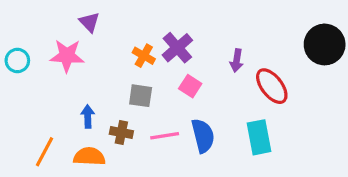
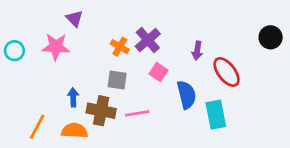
black circle: (325, 44) -> (271, 37), size x0.7
brown cross: (121, 133) -> (101, 111), size x1.5
blue semicircle: (203, 136) -> (187, 95), moved

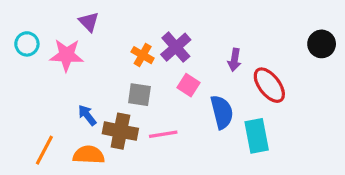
cyan circle: (14, 51) -> (27, 44), moved
blue arrow: (73, 97) -> (87, 115), turned -36

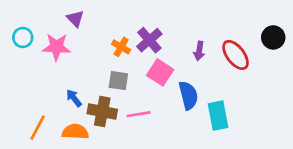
pink square: (189, 85) -> (160, 72), size x1.4
red ellipse: (269, 85) -> (236, 55), moved

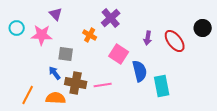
purple cross: (149, 40) -> (111, 18), moved
gray square: (118, 81) -> (66, 54), moved

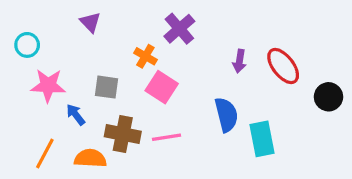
black circle: (203, 28) -> (328, 97), moved
pink star: (42, 35) -> (48, 85), moved
pink square: (119, 54) -> (162, 87), moved
blue arrow: (55, 73) -> (76, 115), moved

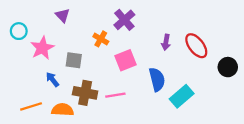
pink star: (48, 85) -> (42, 48), moved, turned -30
pink square: (162, 87) -> (125, 60), moved, turned 35
cyan rectangle: (262, 139) -> (182, 96), turned 60
orange line: (45, 154) -> (31, 106), turned 45

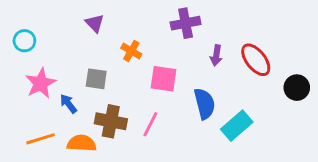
purple triangle: (63, 15) -> (95, 23), moved
purple cross: (124, 20) -> (186, 23), moved, turned 30
pink star: (42, 48) -> (41, 83), moved
pink square: (125, 60) -> (164, 79), turned 30
pink line: (115, 95) -> (150, 124), turned -54

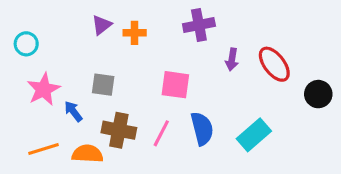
purple triangle: (95, 23) -> (102, 25), turned 36
orange cross: (131, 51) -> (135, 33), moved, turned -30
blue semicircle: (205, 104) -> (202, 129), moved

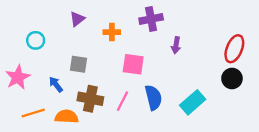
orange cross: (135, 33) -> (112, 32), moved
cyan circle: (26, 44) -> (36, 40), moved
red ellipse: (274, 64) -> (234, 49), moved, turned 60
pink star: (43, 89) -> (18, 77), moved
black circle: (318, 94) -> (232, 78), moved

